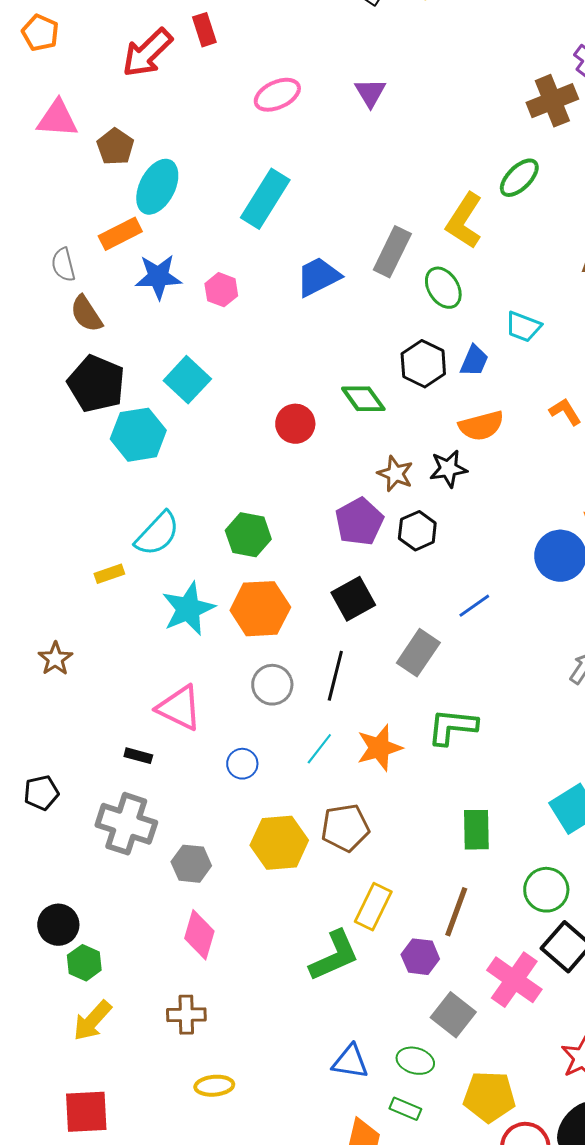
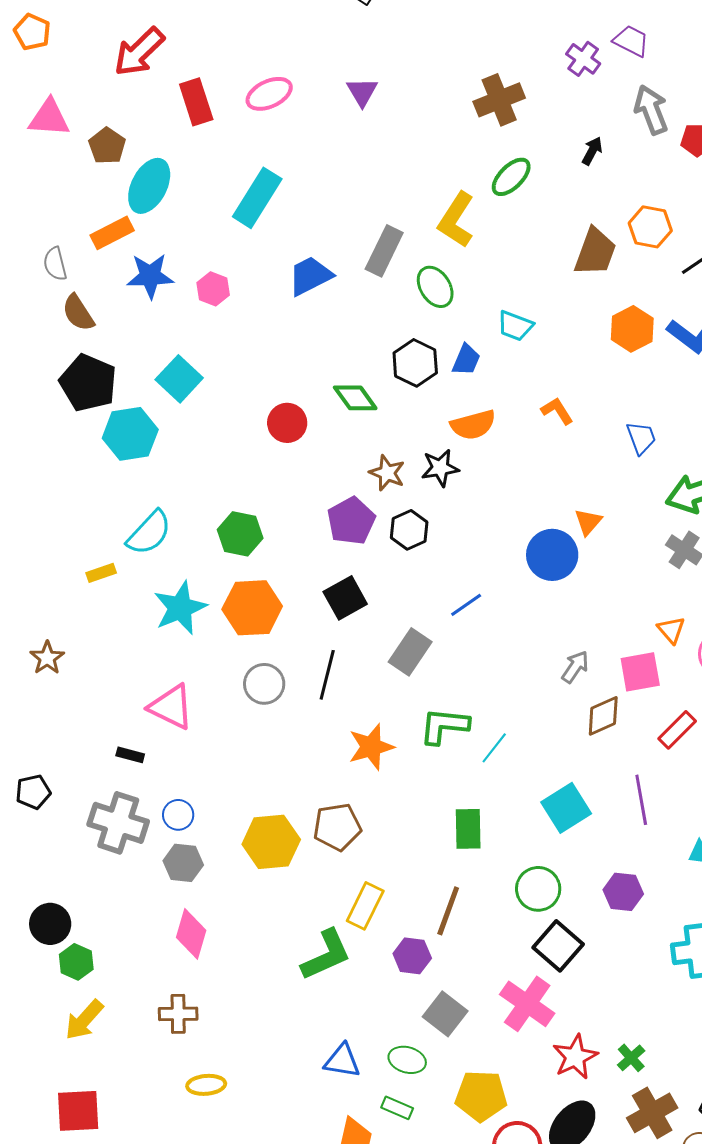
red rectangle: (204, 30) -> (196, 102), moved, size x1.4
brown cross: (552, 101) -> (499, 100), moved
cyan line: (319, 749) -> (494, 748), moved
blue circle: (242, 764) -> (178, 815), moved
pink cross: (514, 980) -> (527, 1004), moved

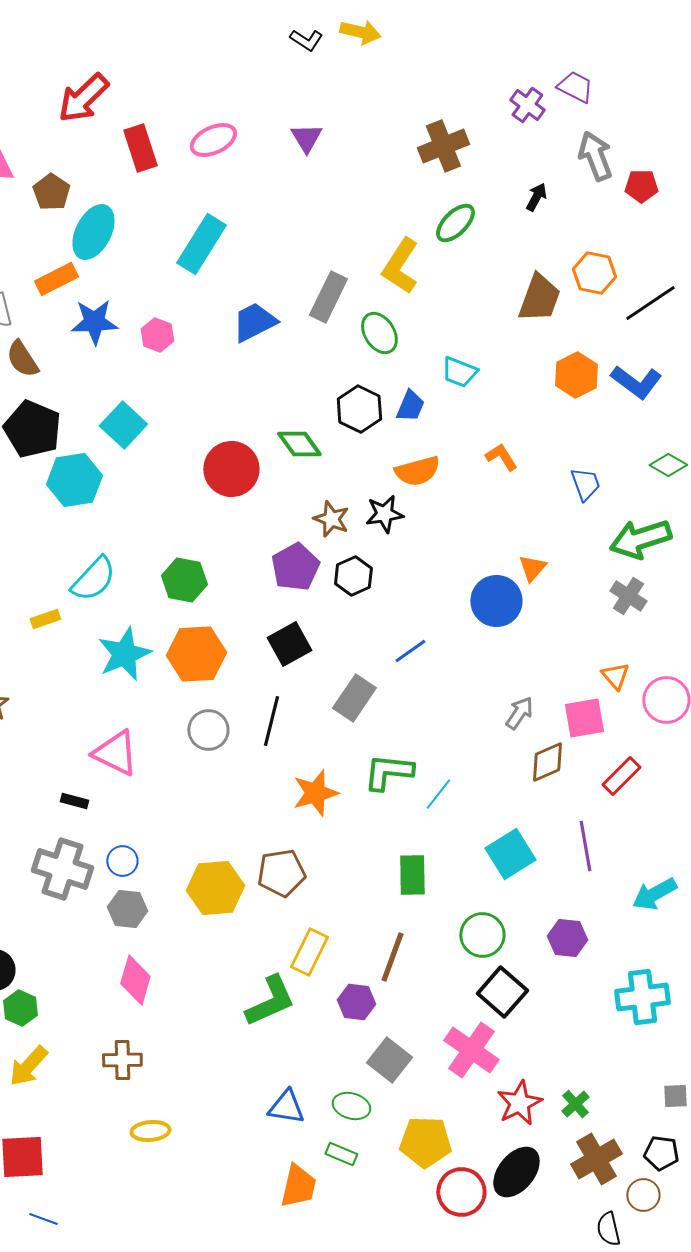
red circle: (287, 423) -> (231, 469), size x1.4

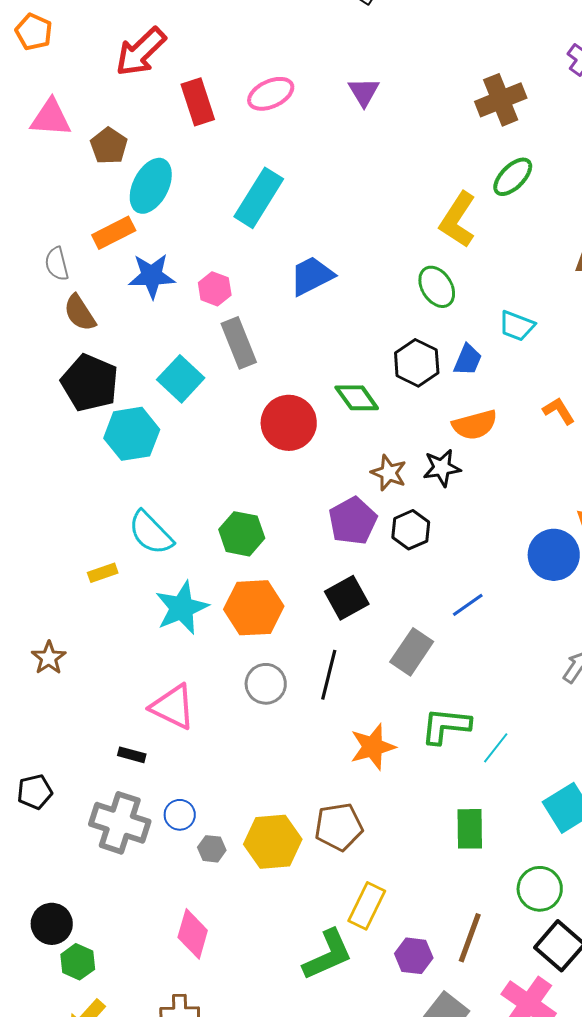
gray rectangle: (328, 297) -> (239, 343), moved, turned -48
cyan semicircle: (93, 579) -> (151, 533), turned 93
gray hexagon: (127, 909) -> (212, 849), moved, size x0.7
brown line: (392, 957) -> (470, 938), moved

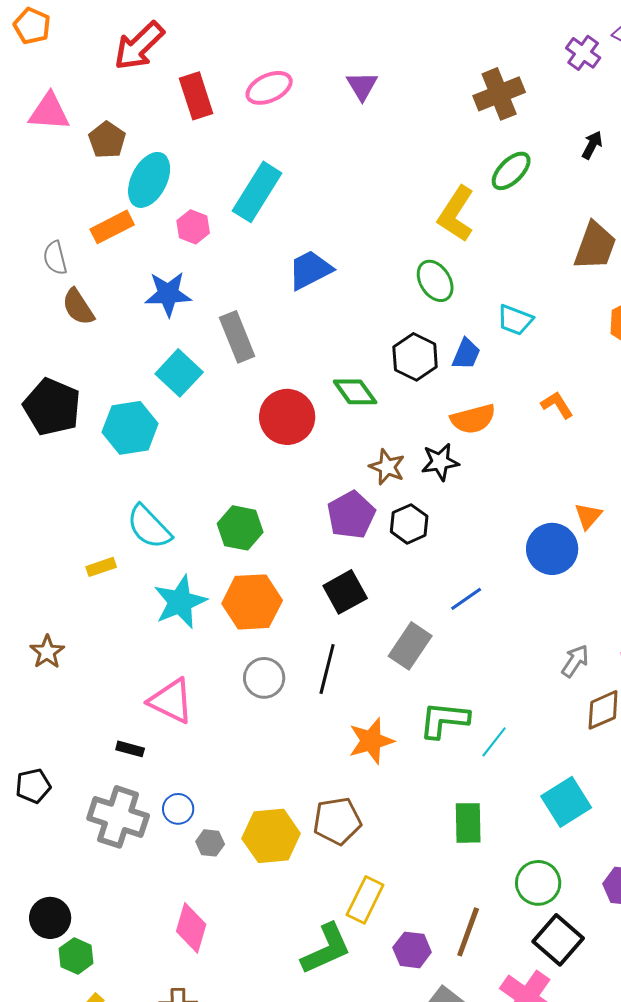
blue star: (152, 276) -> (168, 294), moved
pink hexagon: (215, 289) -> (193, 227), moved
black pentagon: (90, 383) -> (52, 407), moved

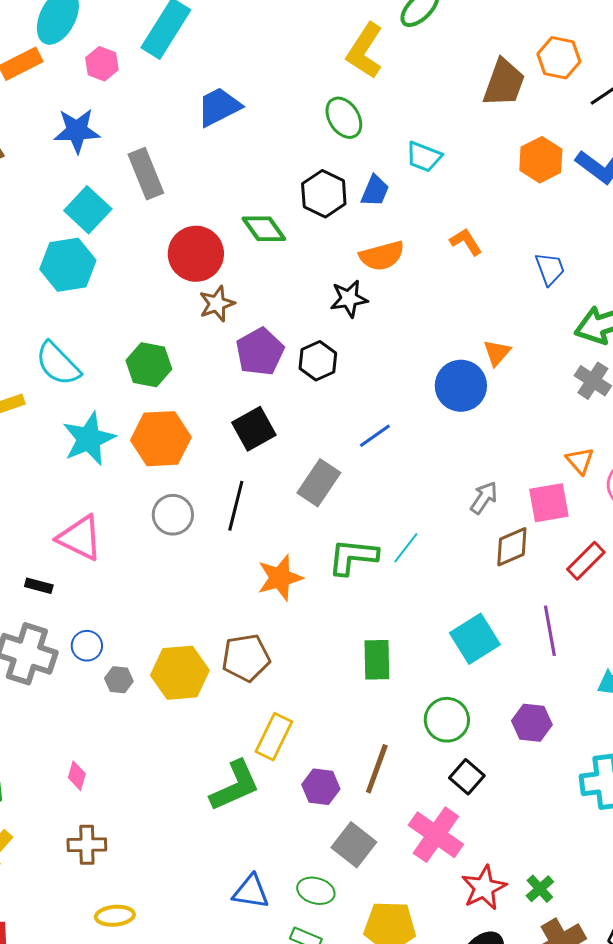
cyan hexagon: (130, 428) -> (68, 265), moved
brown star: (387, 467) -> (217, 304), moved, turned 30
cyan line: (494, 742) -> (406, 548), moved
pink diamond: (191, 928) -> (77, 776), moved, size x0.6
black square: (558, 940) -> (467, 777), size x0.7

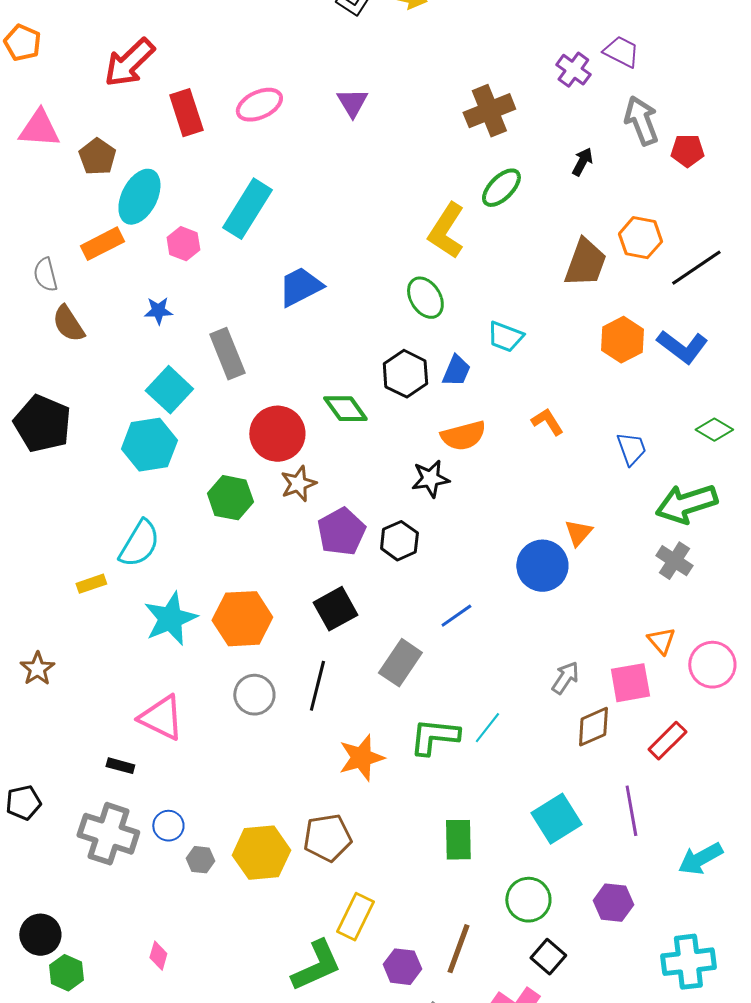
blue star: (77, 131) -> (158, 311), size x0.6
cyan semicircle: (58, 364) -> (139, 544), turned -105
green hexagon: (149, 365) -> (230, 498), moved

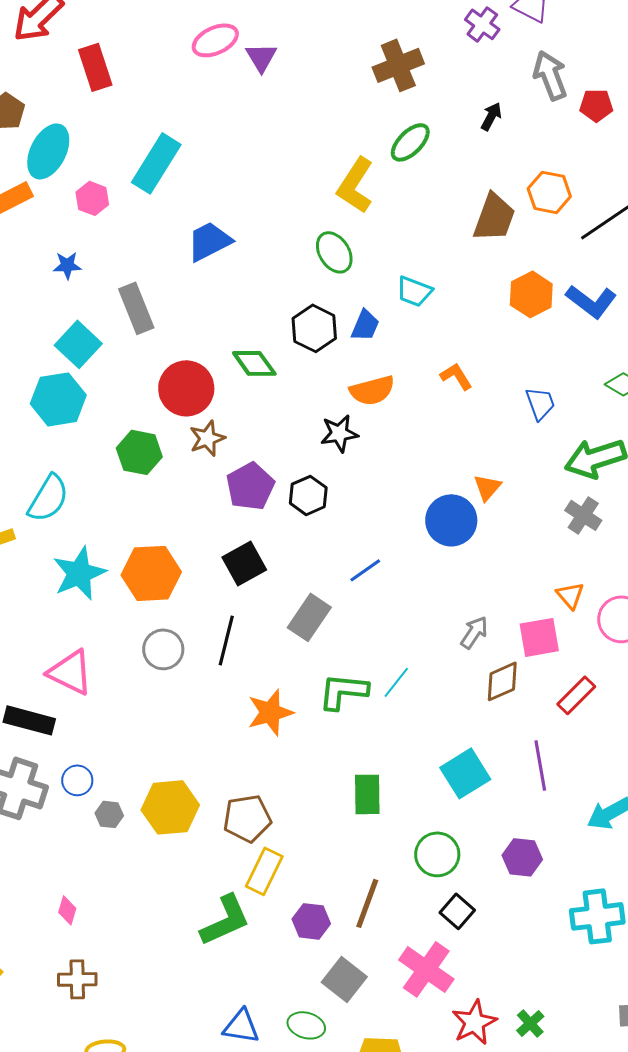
pink ellipse: (259, 105) -> (215, 40), moved
black rectangle: (120, 766) -> (29, 720), size x1.8
brown pentagon: (327, 838) -> (247, 818), moved

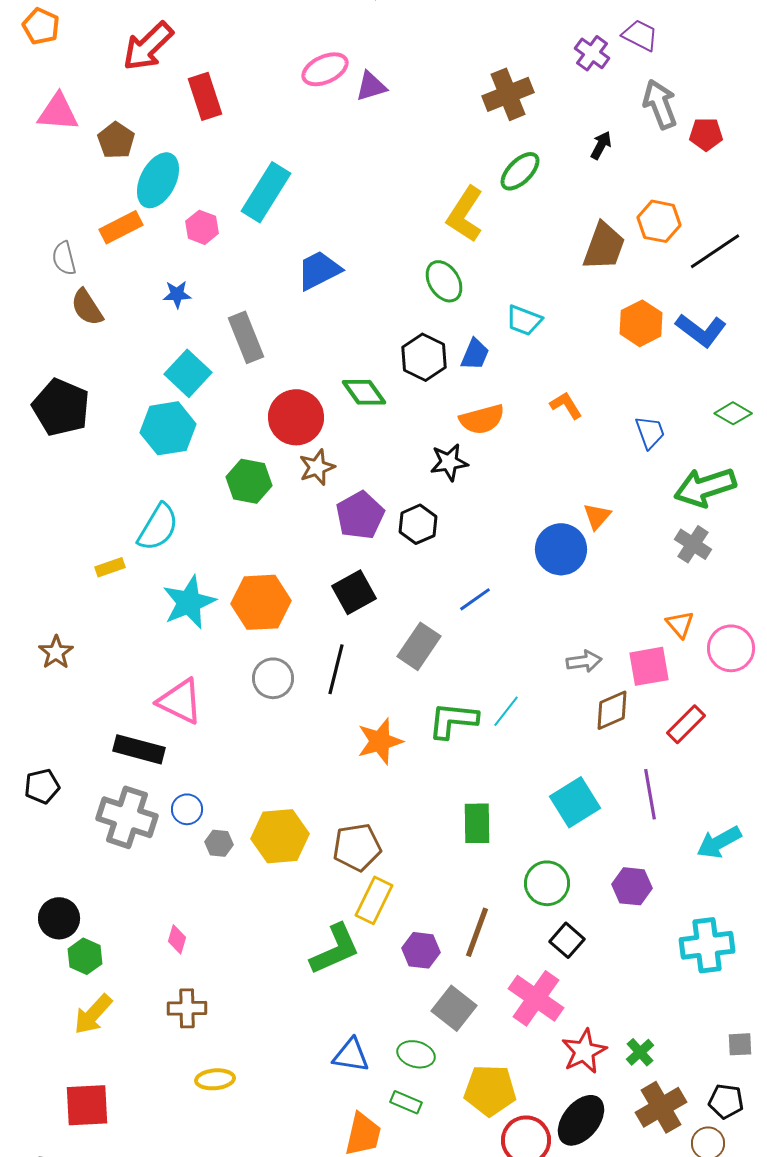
purple triangle: (261, 57) -> (371, 86), turned 44
gray arrow: (474, 632) -> (584, 661), turned 48

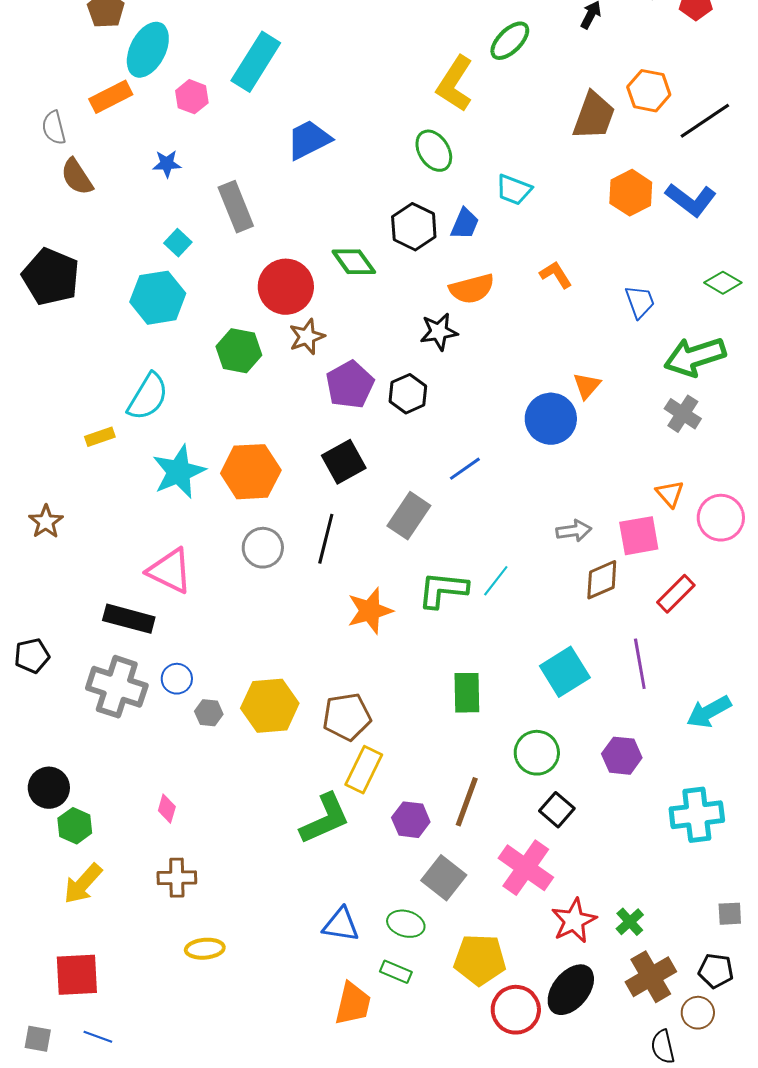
cyan square: (188, 373) -> (178, 243), size x0.6

